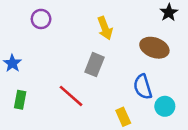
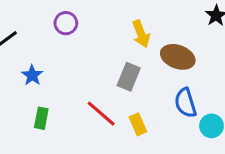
brown ellipse: (154, 48) -> (178, 57), moved
yellow rectangle: (123, 117) -> (138, 124), moved

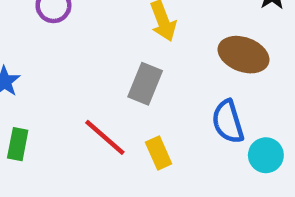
brown ellipse: (178, 57) -> (244, 55), moved

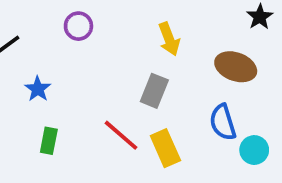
yellow rectangle: (159, 153) -> (165, 148), size x1.4

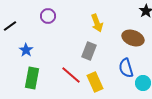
green rectangle: (49, 141) -> (32, 78), size x1.5

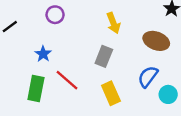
blue star: (26, 50) -> (43, 54), moved
blue semicircle: (126, 68) -> (148, 77), turned 54
red line: (71, 75) -> (67, 80), moved

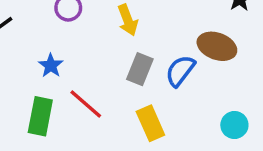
yellow arrow: (113, 23) -> (128, 20), moved
blue semicircle: (148, 77) -> (180, 71), moved

